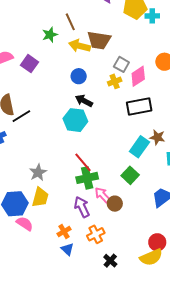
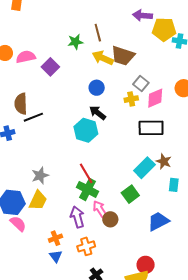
green cross: (87, 178) -> (88, 189), turned 30

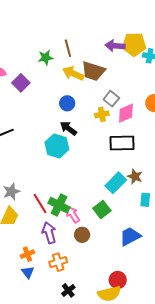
purple arrow: (143, 15) -> (115, 46), moved
red line: (86, 173) -> (40, 203), moved
pink arrow: (100, 209) -> (73, 215), moved

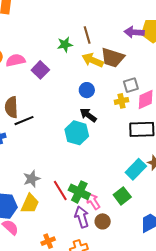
gray square: (111, 99) -> (131, 85), turned 35
purple arrow: (49, 233) -> (82, 217), moved

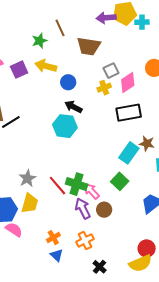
yellow arrow: (93, 60) -> (46, 66), moved
purple square: (40, 70) -> (19, 70), turned 30

